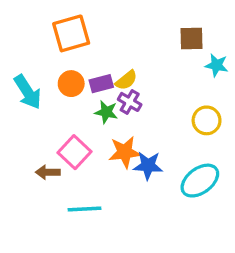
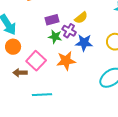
yellow semicircle: (126, 80) -> (81, 18), moved
orange circle: (71, 84) -> (13, 47), moved
blue star: (148, 166) -> (84, 43), moved

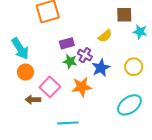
yellow semicircle: (81, 18) -> (105, 36), moved
blue star: (84, 43) -> (101, 68), turned -30
cyan line: (42, 95) -> (68, 123), moved

